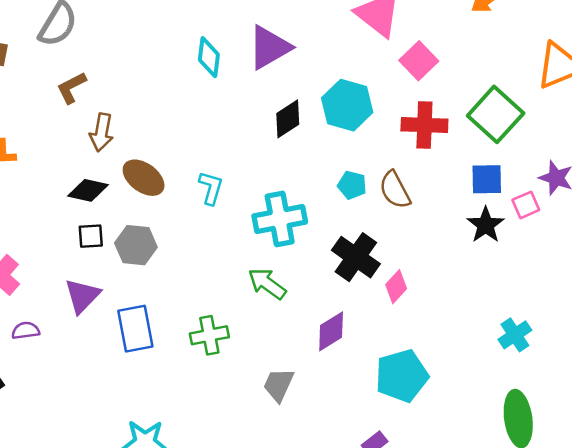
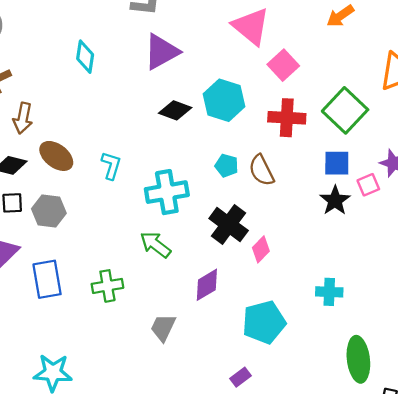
cyan diamond: (209, 57) -> (85, 57), moved
black diamond: (288, 119) -> (175, 110), turned 52
cyan cross: (515, 335) -> (329, 292), moved, turned 35

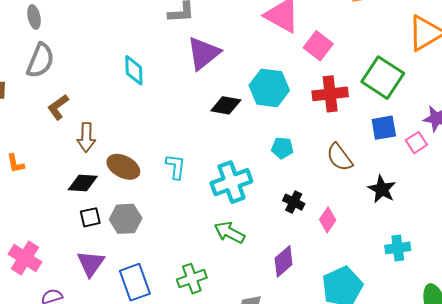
brown semicircle: (261, 170) -> (339, 157), moved
black star: (335, 200) -> (382, 189), moved
black cross: (229, 224) -> (294, 202), size x0.6

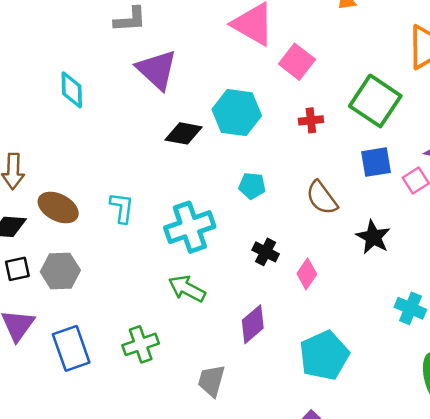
purple triangle: (203, 53) -> (157, 70), turned -39
red cross: (330, 94) -> (311, 120), size x0.6
cyan cross: (398, 248) -> (410, 308), moved, turned 30

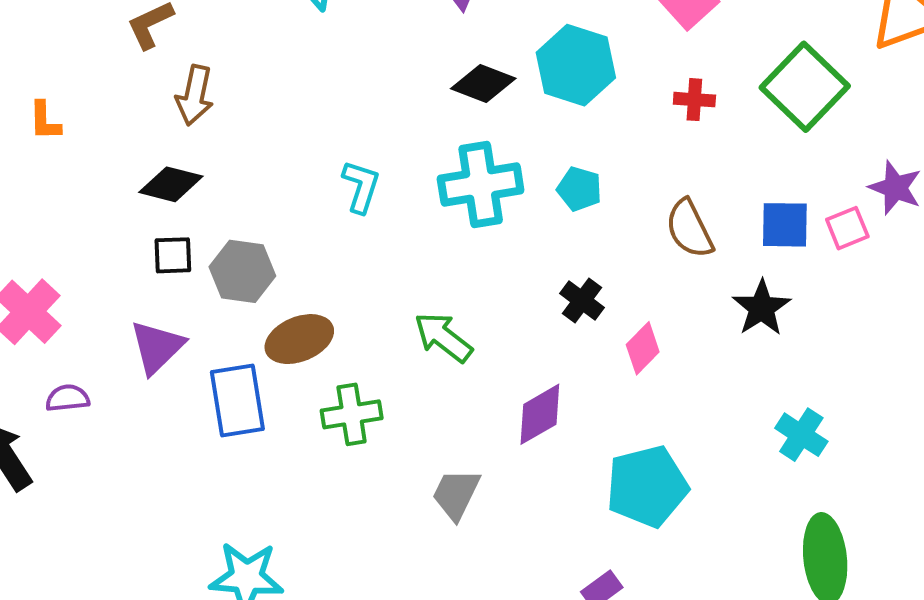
blue square: (376, 162) -> (785, 225), moved
brown ellipse: (58, 208) -> (299, 339), moved, turned -60
cyan cross: (190, 227) -> (481, 185), moved

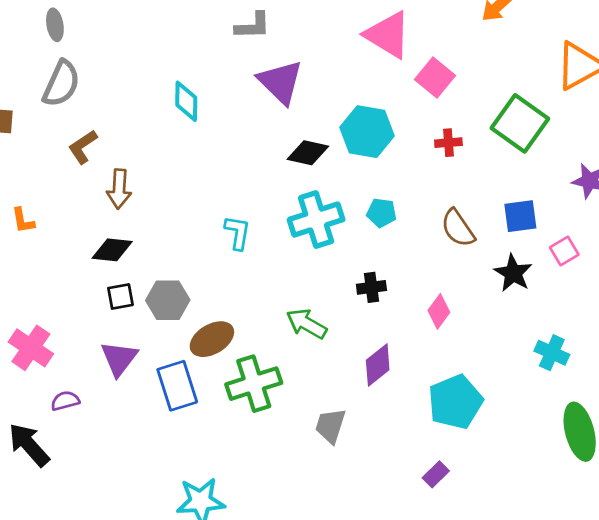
pink square: (847, 228) -> (564, 251), moved
black cross: (582, 301) -> (371, 287), moved, turned -36
green cross: (352, 414) -> (254, 384), size x1.4

